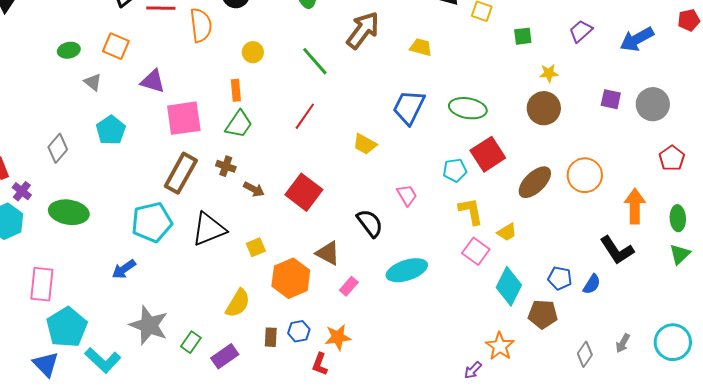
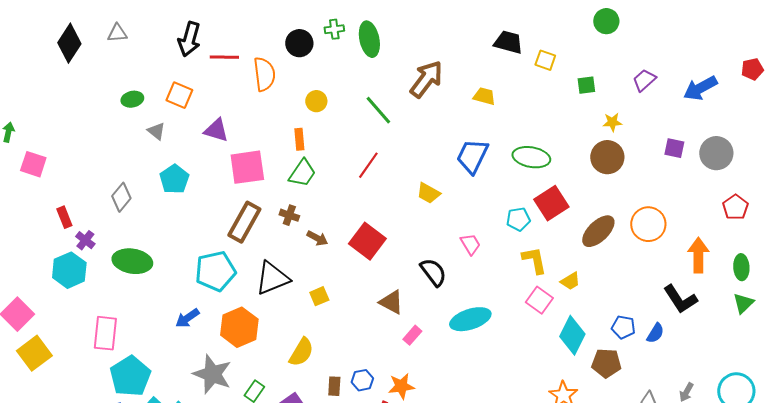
orange hexagon: (291, 278) -> (239, 327), moved

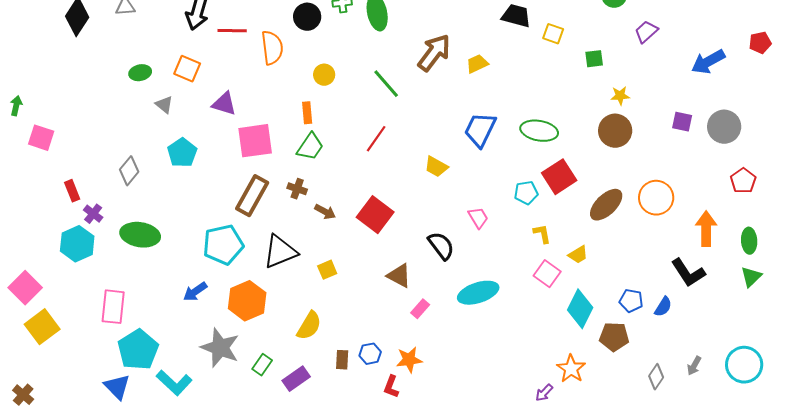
purple trapezoid: (644, 80) -> (646, 32), moved
yellow trapezoid: (484, 96) -> (477, 64), moved, turned -40
yellow L-shape: (534, 260) -> (542, 234), size x0.7

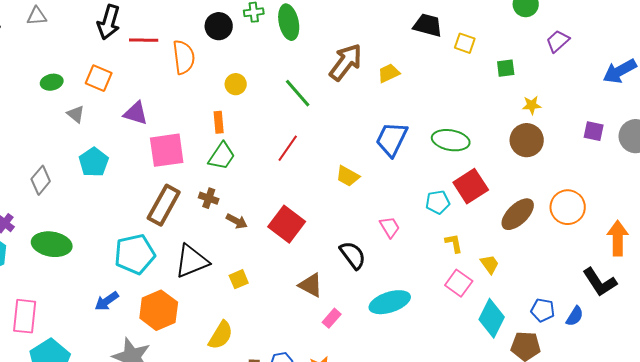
yellow trapezoid: (578, 255) -> (490, 264), turned -95

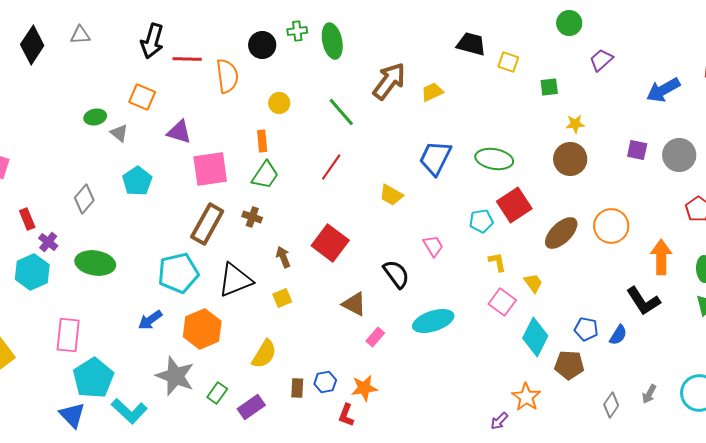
green ellipse: (52, 82) -> (95, 117), moved
brown arrow: (237, 221) -> (283, 257), moved, turned -140

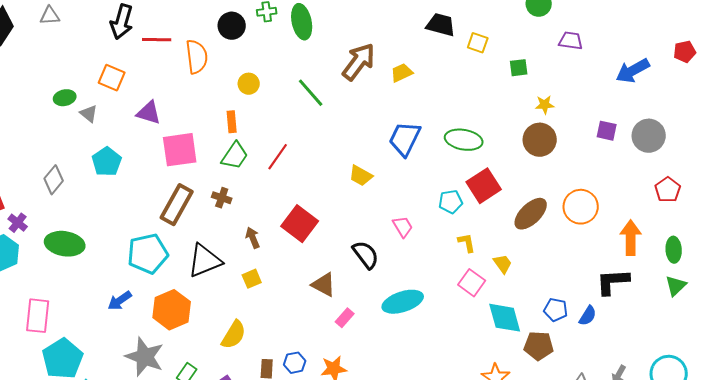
purple trapezoid: (601, 60) -> (571, 41), turned 50
red line: (331, 167) -> (278, 157), moved
black L-shape: (643, 301) -> (613, 282), turned 120
cyan diamond: (535, 337) -> (505, 318), turned -42

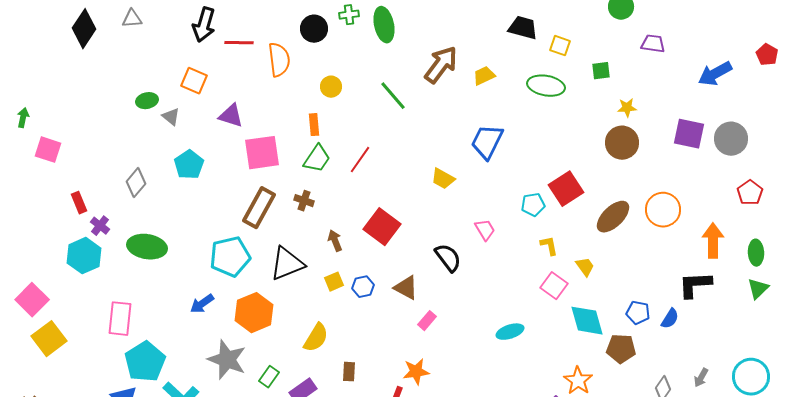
red pentagon: (685, 52) -> (767, 55), turned -30
purple square: (607, 131) -> (689, 134), size x1.5
green ellipse: (464, 140) -> (546, 86), moved
cyan ellipse: (403, 302) -> (510, 332), moved, size x0.7
blue hexagon: (295, 363) -> (363, 287), moved

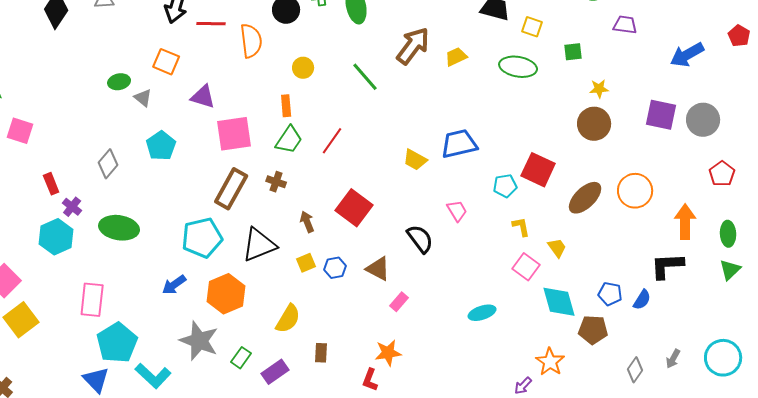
blue trapezoid: (487, 142) -> (459, 144), moved, turned 51
red square: (566, 189) -> (538, 170), turned -32

